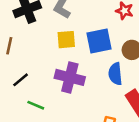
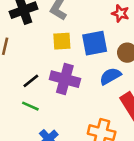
blue semicircle: (115, 74) -> (110, 76), turned 65
black line: (21, 80) -> (31, 81), moved

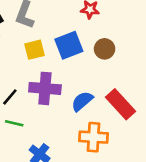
blue semicircle: (110, 76) -> (82, 101), moved

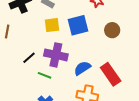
brown circle: (105, 49) -> (112, 30), moved
green line: (14, 123) -> (45, 75), moved

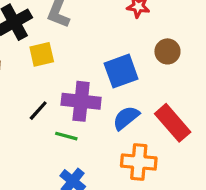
yellow square: (52, 25) -> (42, 54), moved
blue square: (78, 25) -> (121, 71), moved

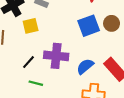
blue square: (121, 71) -> (89, 26), moved
green line: (66, 136) -> (36, 83), moved

